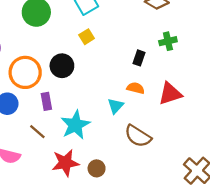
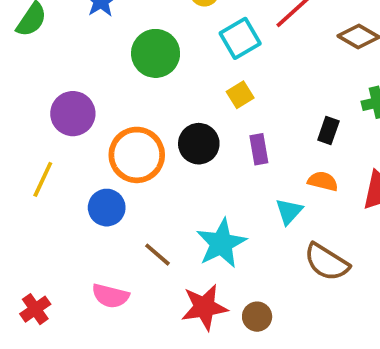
purple rectangle: (46, 101) -> (259, 149), moved

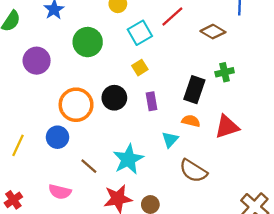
purple circle: (73, 114) -> (37, 61), moved
black rectangle: (328, 130) -> (194, 90), size x1.6
yellow line: (43, 179) -> (18, 145), moved

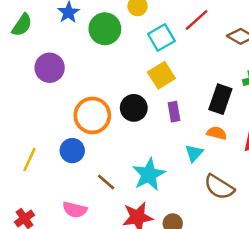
green circle: (88, 42) -> (105, 29), moved
yellow square: (140, 68) -> (161, 75), size x1.5

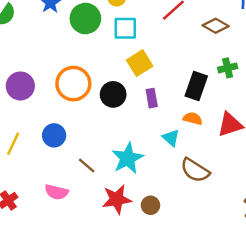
cyan square: (161, 38) -> (125, 28), moved, turned 30
purple circle: (50, 68) -> (20, 86), moved
orange circle: (92, 115) -> (73, 84), moved
cyan triangle: (194, 153) -> (171, 138), turned -30

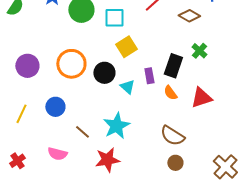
green cross: (228, 68) -> (199, 51), turned -35
purple rectangle: (152, 98) -> (149, 76), moved
orange semicircle: (193, 119) -> (170, 93), turned -140
cyan triangle: (171, 138) -> (127, 87), moved
brown circle: (150, 205) -> (175, 163), moved

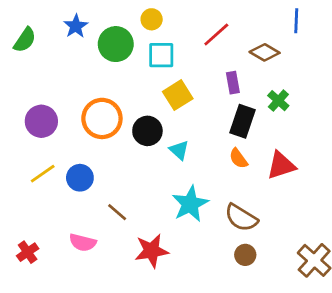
purple rectangle: (149, 76) -> (233, 83), moved
yellow line: (21, 114) -> (43, 174), moved, turned 30
cyan star: (116, 126) -> (190, 204), moved

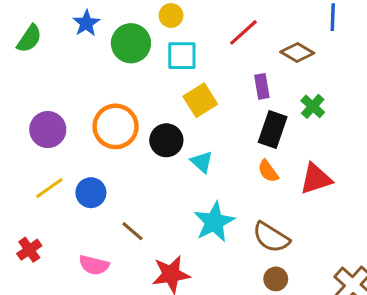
red cross: (28, 252) -> (29, 250), moved

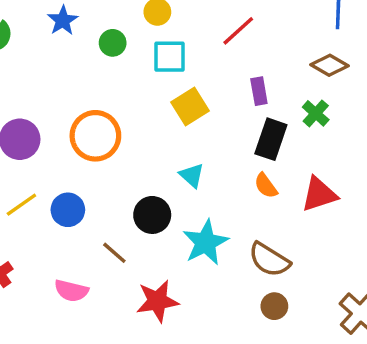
green circle: (131, 43) -> (113, 43), size x0.6
brown diamond: (297, 52) -> (329, 65), moved
black circle: (166, 140) -> (152, 215), moved

